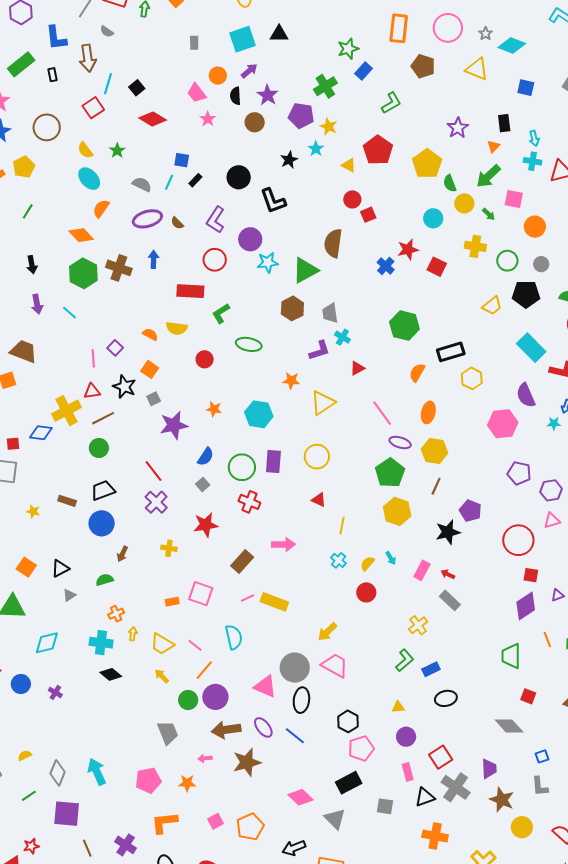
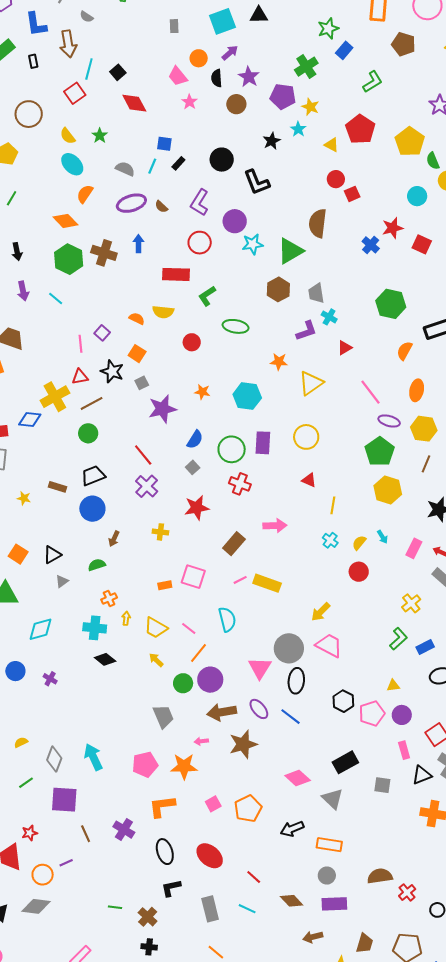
red diamond: (153, 119) -> (134, 103), turned 32
pink triangle: (265, 686) -> (260, 668), turned 40
pink pentagon: (361, 748) -> (372, 714), moved
orange star: (187, 783) -> (184, 766), size x1.5

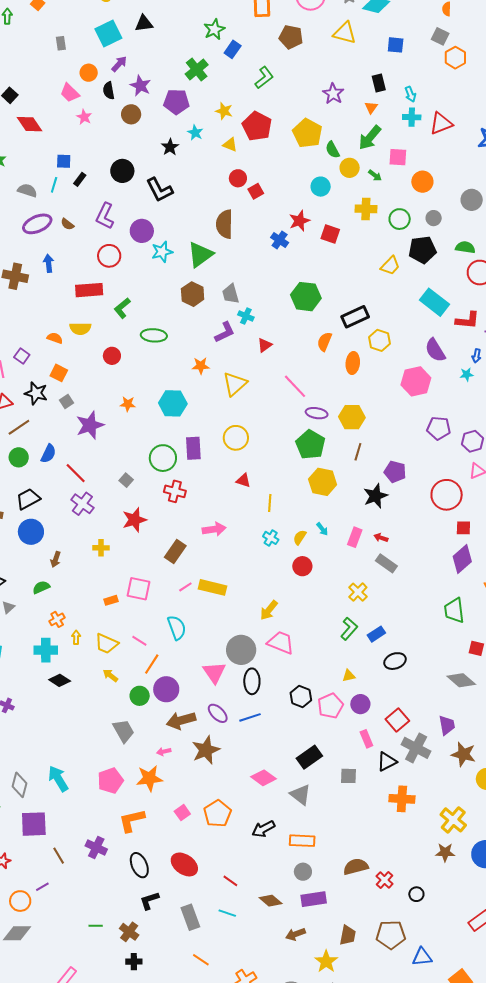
yellow star: (310, 107) -> (224, 111), moved
orange ellipse: (417, 390) -> (353, 363), moved
blue semicircle: (195, 440) -> (48, 454), moved
blue line: (291, 717) -> (250, 717), turned -50

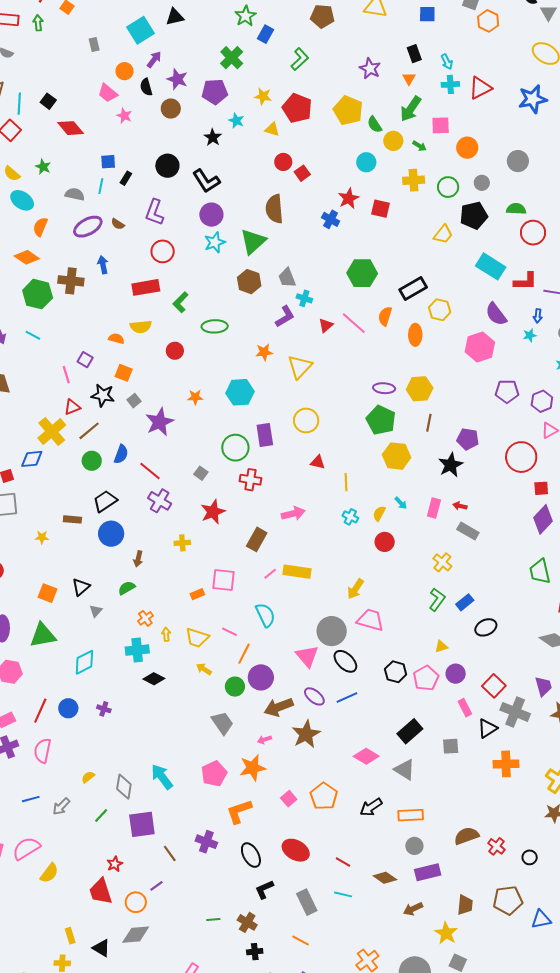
purple circle: (142, 231) -> (211, 215), moved
pink line: (295, 386) -> (354, 323), moved
black ellipse: (252, 681) -> (345, 661), turned -40
orange line: (201, 960) -> (301, 940), moved

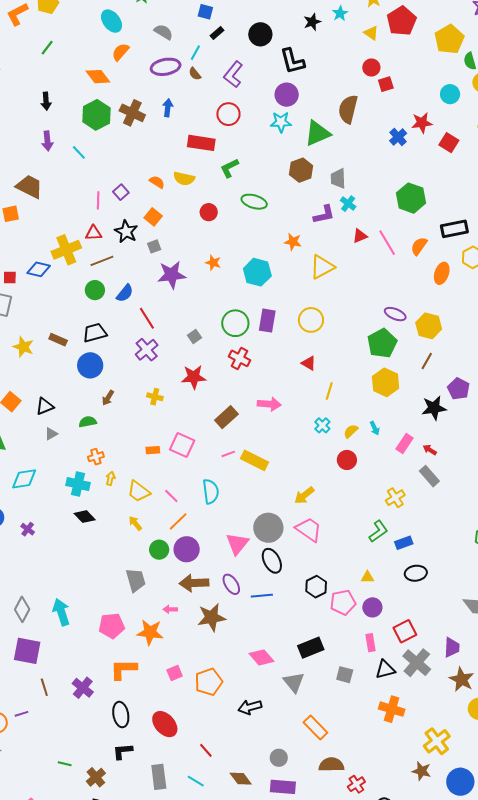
cyan line: (101, 186) -> (195, 53), moved
yellow star: (42, 537) -> (23, 347), size x1.5
orange rectangle: (411, 815) -> (315, 728), moved, turned 30

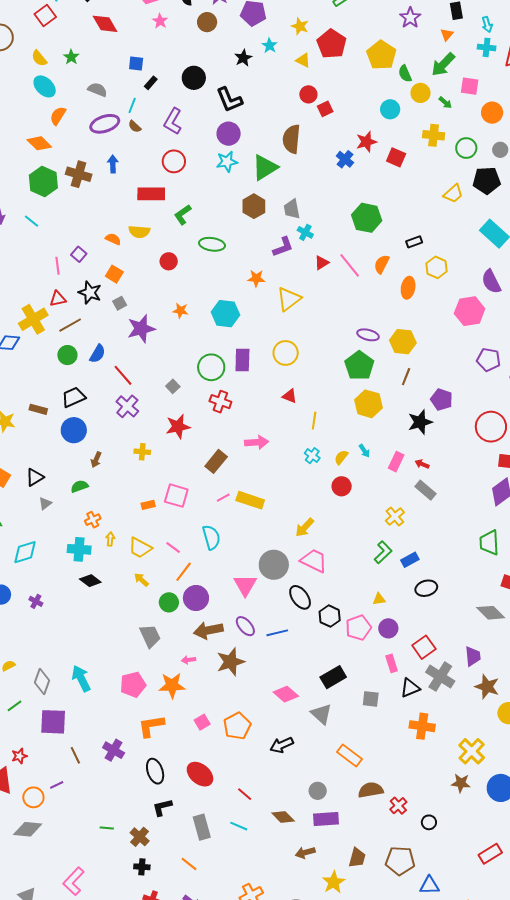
black rectangle: (454, 229) -> (414, 242), size x0.6
black ellipse: (272, 561) -> (300, 597), moved

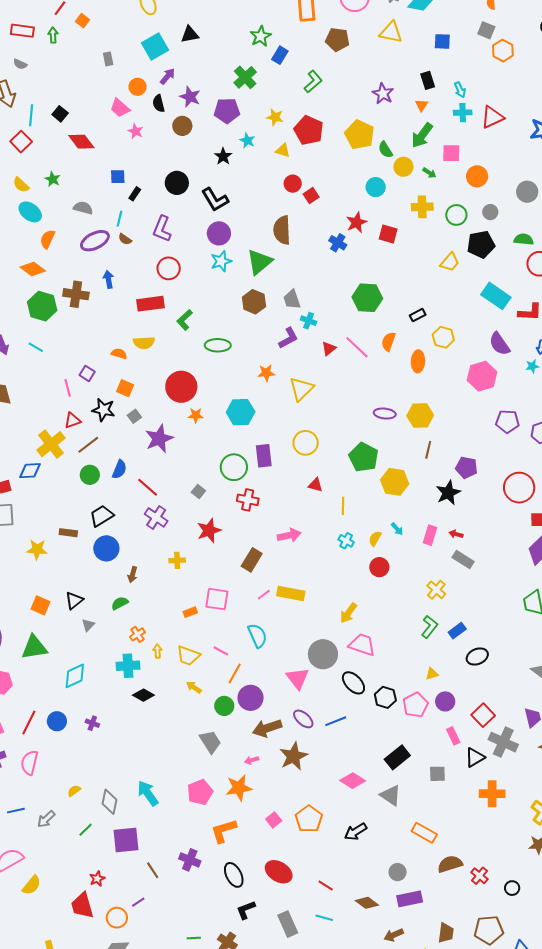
red circle: (169, 261) -> (181, 387), moved, size x1.8
green pentagon: (359, 366) -> (364, 457), moved

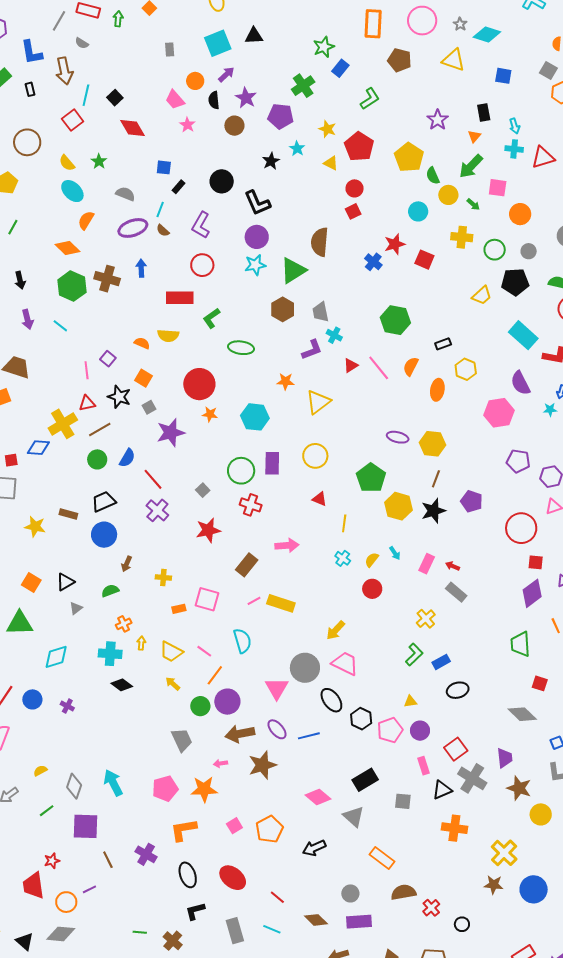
red circle: (293, 184) -> (355, 188), moved
black star: (448, 493) -> (433, 511), moved
yellow cross: (177, 560) -> (163, 578), moved

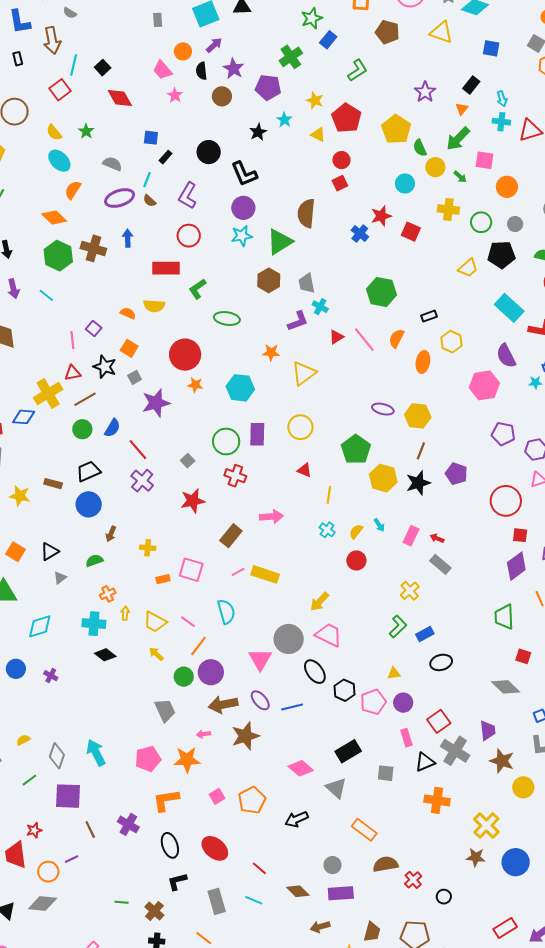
black rectangle: (484, 112) -> (471, 85), turned 48

